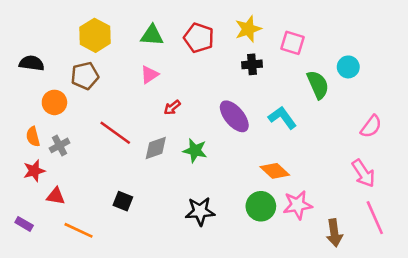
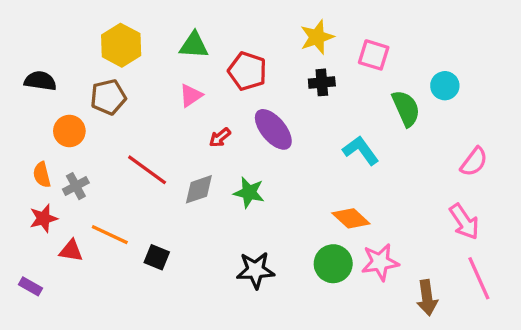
red pentagon: (199, 38) -> (247, 71), moved
purple ellipse: (234, 116) -> (273, 129), moved
orange line: (79, 230) -> (110, 235), moved

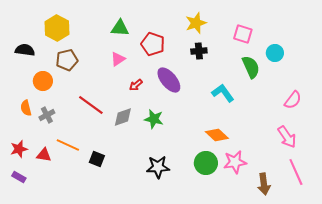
yellow hexagon: (121, 45) -> (57, 28), moved
pink square: (374, 55) -> (243, 34), moved
red star: (43, 218) -> (19, 149), moved

